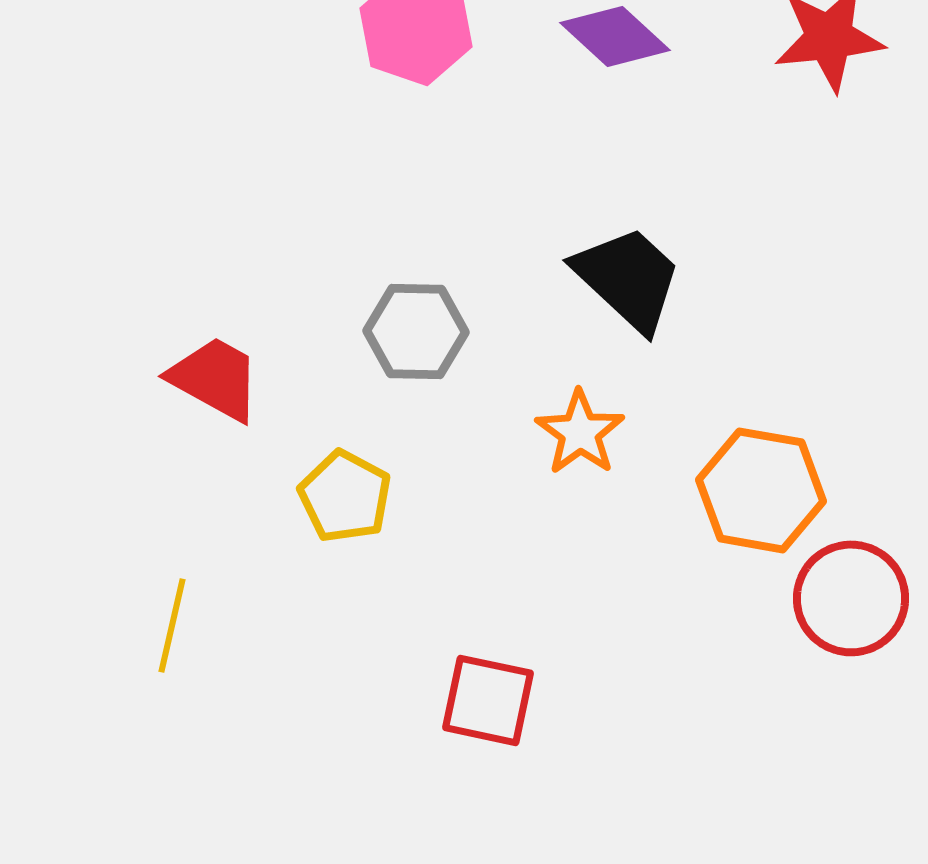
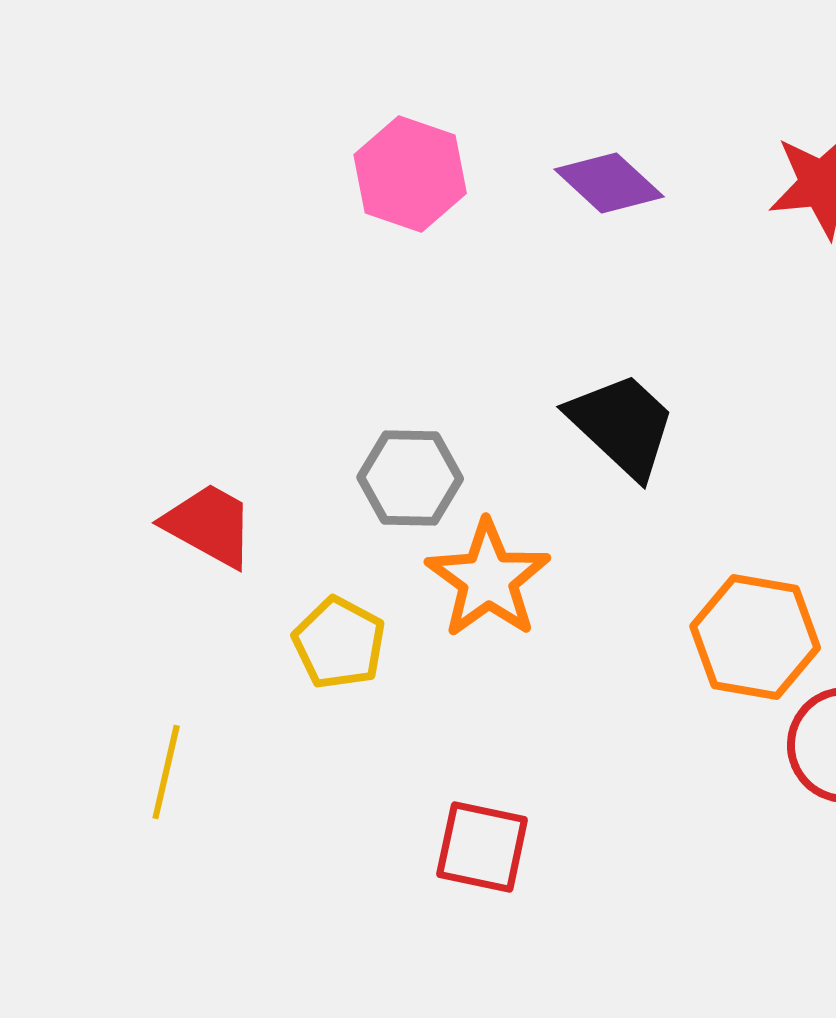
orange star: (580, 432) -> (488, 579), moved, size x1.4

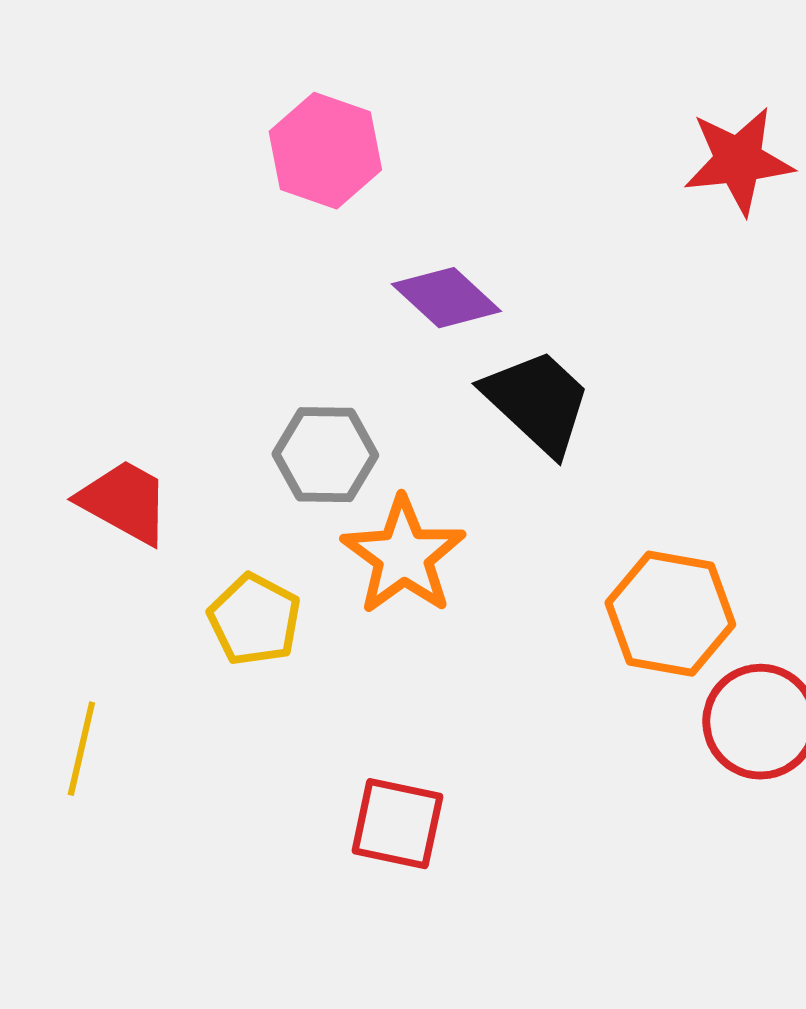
purple diamond: (609, 183) -> (446, 298), moved

